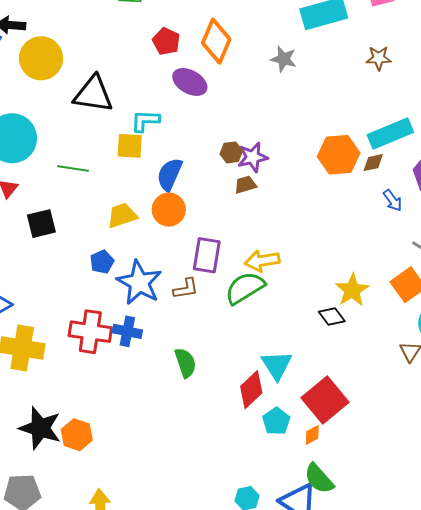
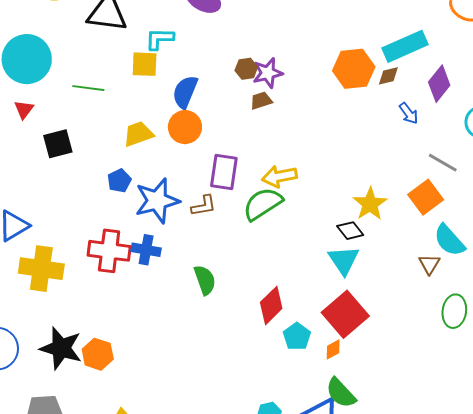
blue star: (139, 283) -> (157, 201), turned 30
cyan triangle: (277, 365) -> (344, 260), moved

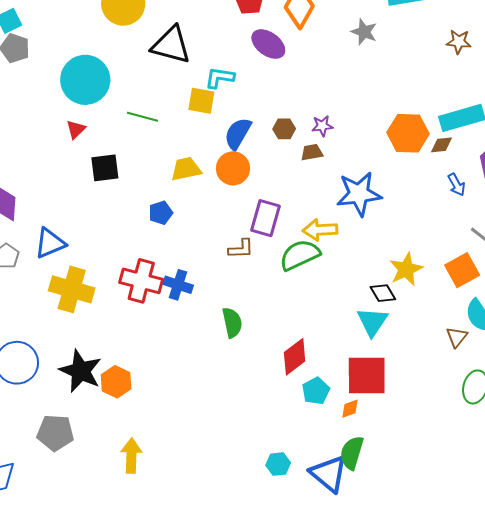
brown hexagon: (246, 69) -> (284, 129), moved
purple star: (268, 73) -> (322, 126), size x0.7
blue star: (157, 201) -> (359, 194), moved
red square: (345, 314) -> (367, 375), turned 33
green semicircle: (341, 393) -> (352, 453), turned 52

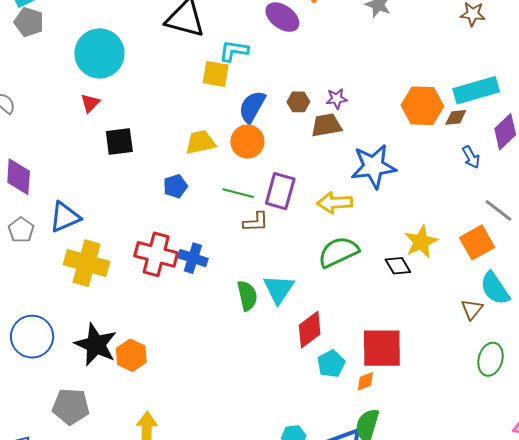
green line: (142, 117) -> (238, 193), moved
brown trapezoid: (312, 152) -> (326, 125), size x1.4
green semicircle: (300, 255) -> (338, 252), moved
cyan triangle: (372, 322) -> (279, 289), moved

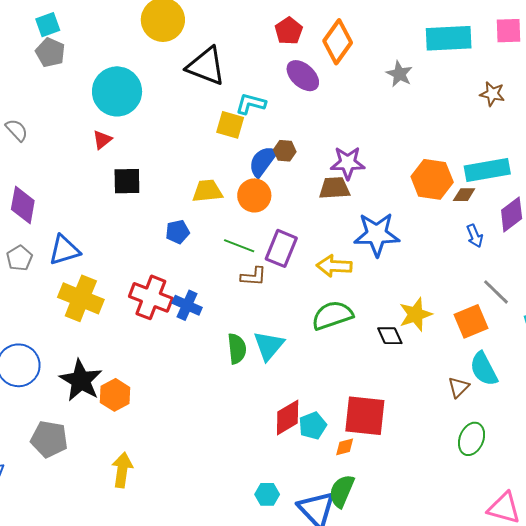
purple star: (337, 99) -> (348, 163), size x1.6
brown hexagon: (298, 102) -> (285, 151), moved
red diamond: (310, 330) -> (288, 418), moved

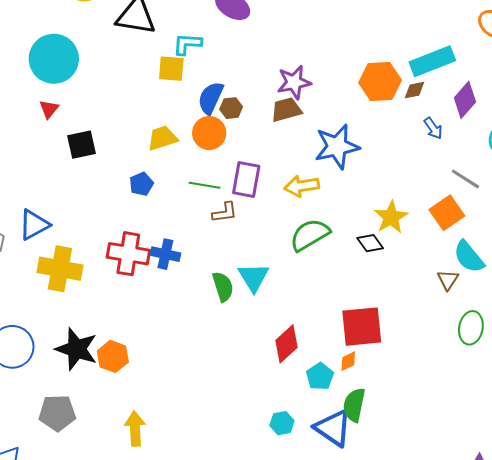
brown hexagon: (285, 151) -> (231, 108), moved
cyan pentagon: (313, 426) -> (320, 376), moved

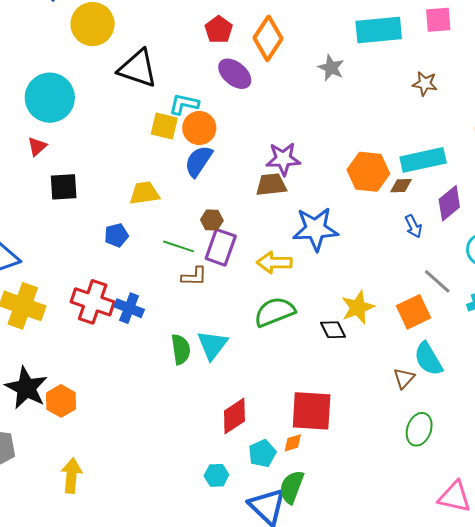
brown hexagon: (231, 108) -> (212, 220), moved
orange circle: (209, 133) -> (199, 128), moved
cyan hexagon: (282, 423) -> (216, 475), moved

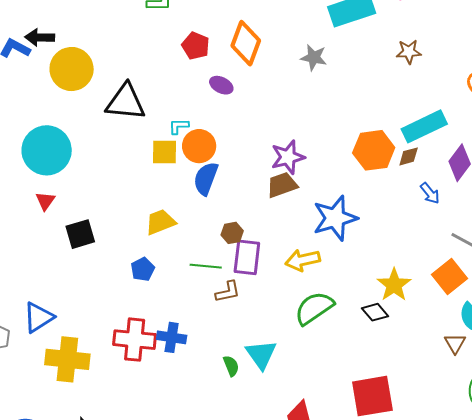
purple ellipse: (235, 74) -> (221, 85), size x0.7
cyan L-shape: (184, 104) -> (179, 126), size x0.7
green semicircle: (181, 349) -> (231, 366), size x0.7

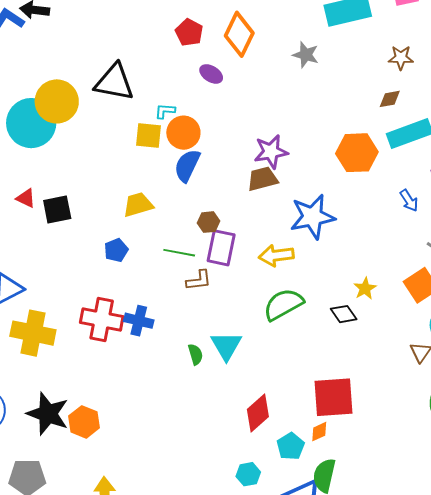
yellow circle: (72, 69) -> (57, 101), moved
brown diamond: (409, 156) -> (390, 99), moved
red triangle: (45, 201) -> (26, 198), moved, turned -45
yellow star: (394, 285) -> (365, 289), size x0.7

